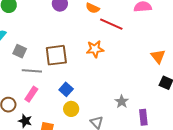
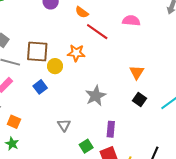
gray star: (122, 102) -> (96, 96), moved, size x1.5
yellow circle: (71, 109) -> (55, 66), moved

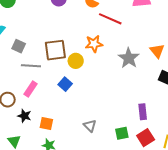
gray star: (96, 96) -> (129, 58), moved
gray triangle: (64, 125) -> (90, 126), moved
green square: (86, 146) -> (122, 133), turned 32

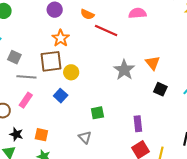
orange star: (94, 44) -> (61, 38), moved, turned -30
black star: (24, 116) -> (16, 134), moved
green square: (122, 133) -> (97, 113), moved

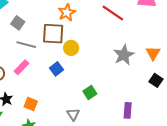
green square: (97, 113) -> (90, 92), turned -32

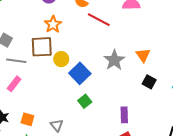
blue square: (57, 69) -> (80, 73), moved, size x1.5
gray triangle: (73, 114) -> (57, 125), moved

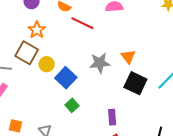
brown square: (42, 47) -> (27, 53), turned 35
gray star: (114, 60) -> (100, 63), turned 30
black square: (149, 82) -> (135, 83), size x1.6

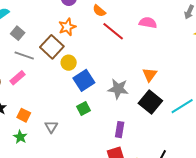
gray star: (100, 63) -> (118, 89), moved

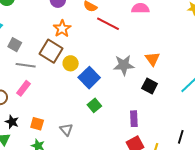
gray star: (118, 89) -> (124, 65), moved
black square: (150, 102) -> (150, 86), moved, size x0.7

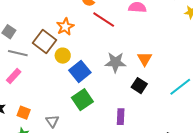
orange star: (62, 29) -> (65, 27), moved
green square: (94, 105) -> (82, 100), size x1.5

